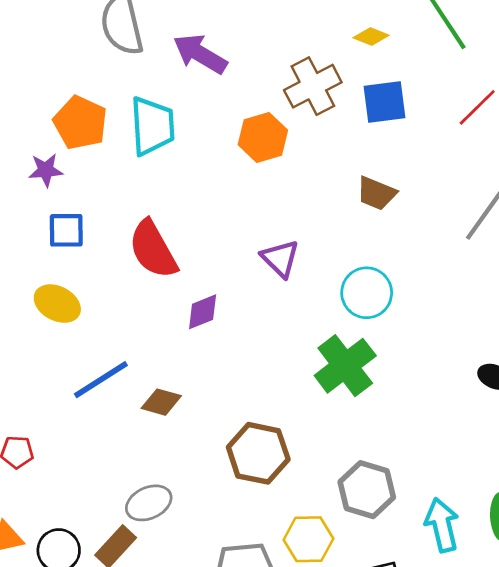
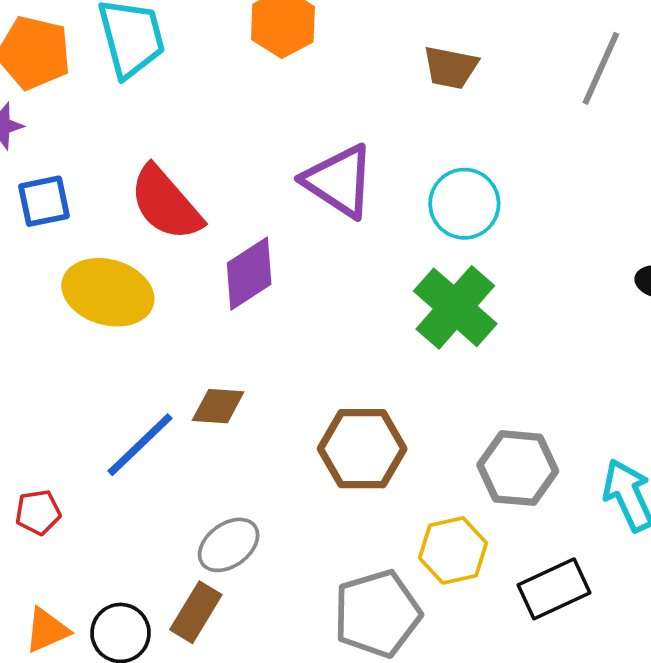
purple triangle: (280, 258) -> (339, 181), size x1.4
yellow ellipse: (57, 304) -> (108, 292), moved, size x1.4
purple diamond: (203, 312) -> (249, 274), size x1.4
blue line: (101, 380) -> (140, 445), moved

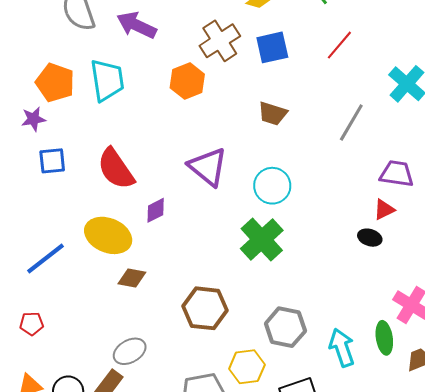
purple diamond: (249, 274) -> (156, 210), size x0.7
yellow ellipse: (108, 292) -> (108, 235), moved
blue line: (140, 445) -> (45, 259), moved

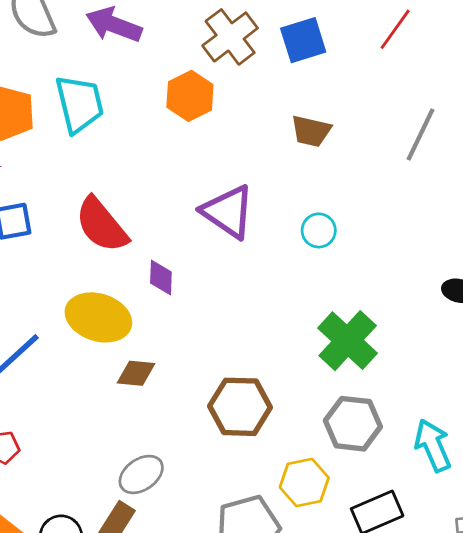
cyan circle: (272, 186) -> (319, 230), size x0.7
purple diamond: (156, 210) -> (161, 277), turned -56
green cross: (262, 240) -> (348, 341), moved

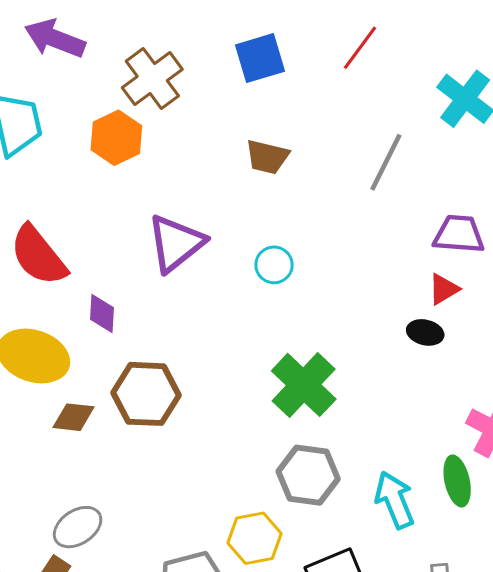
brown cross: (230, 37) -> (152, 78), moved
orange hexagon: (190, 96) -> (116, 138), moved
purple triangle: (228, 212) -> (176, 243), turned 46
brown hexagon: (240, 407) -> (146, 394), moved

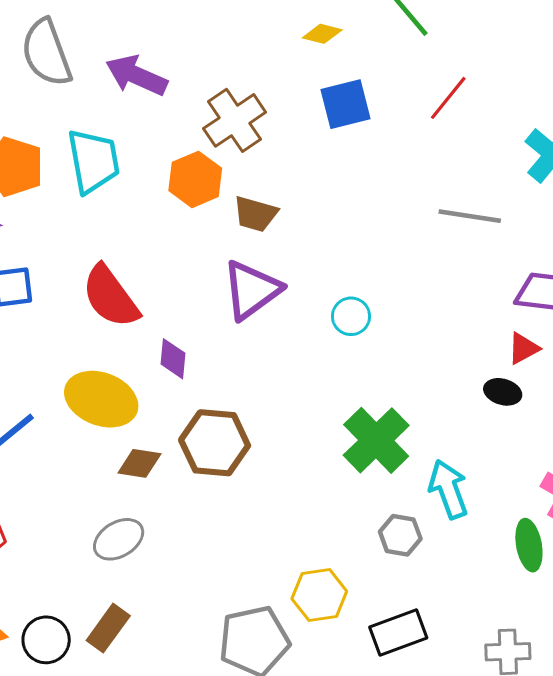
brown trapezoid: (267, 157) -> (255, 214), moved
gray line: (386, 162) -> (470, 216), turned 70
gray hexagon: (308, 475) -> (400, 535), moved, size x0.7
cyan arrow: (395, 500) -> (448, 489), moved
gray ellipse: (78, 527) -> (119, 539), moved

